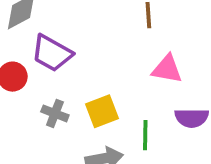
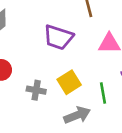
purple trapezoid: (52, 53) -> (58, 37), moved

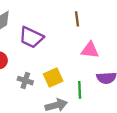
purple trapezoid: (58, 37) -> (31, 37), moved

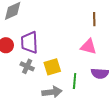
brown line: (77, 19) -> (94, 19), moved
purple trapezoid: (31, 37) -> (29, 42), moved, turned 55

